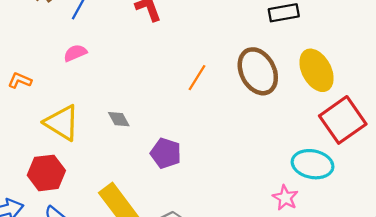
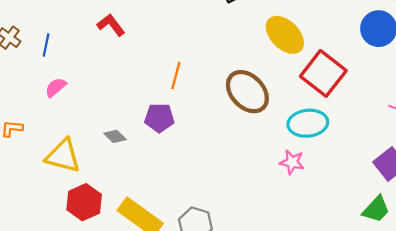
brown ellipse: (258, 71) -> (247, 92), moved
purple pentagon: (166, 153) -> (159, 118), moved
red hexagon: (46, 173) -> (84, 202), moved

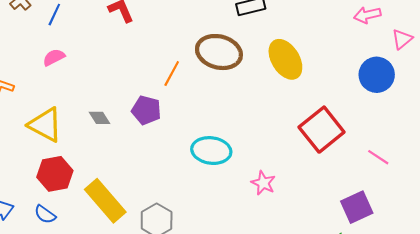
red square: (323, 73) -> (322, 130), moved
brown ellipse: (247, 92) -> (219, 52), moved, turned -45
cyan ellipse: (308, 123) -> (211, 151), moved

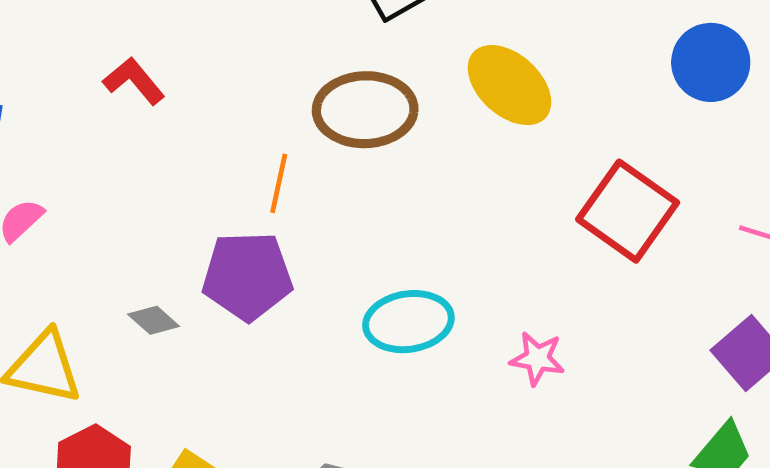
purple pentagon: (146, 110) -> (247, 276), size x1.4

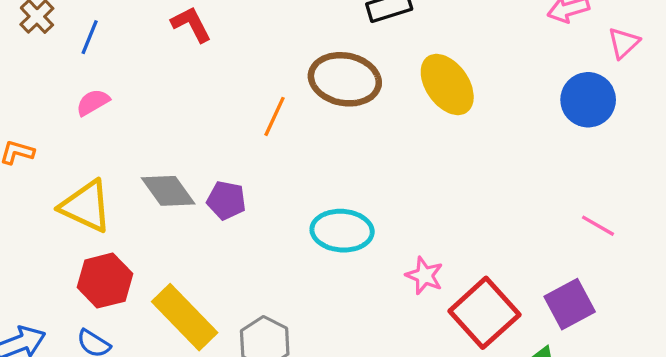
red square: (628, 211) -> (484, 313), moved
purple pentagon: (247, 276) -> (226, 200), moved, size x0.6
gray diamond: (154, 320) -> (168, 191), size x1.6

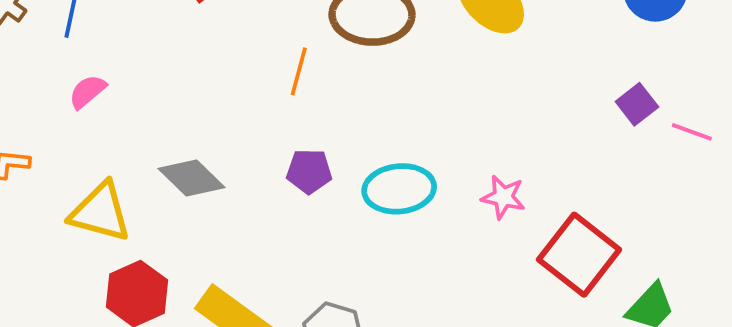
purple pentagon: (226, 200) -> (309, 171), moved
pink star: (424, 276) -> (503, 197), moved
purple square: (570, 304) -> (637, 104), moved, size x0.7

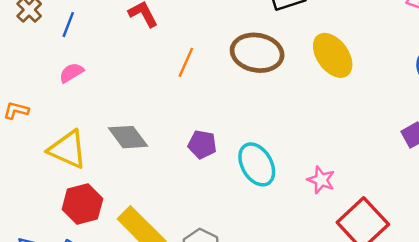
orange line: (299, 71) -> (186, 62), moved
cyan ellipse: (399, 189) -> (257, 164), turned 57

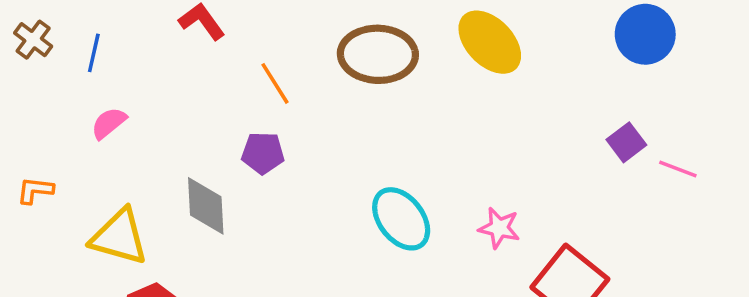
orange line: (186, 62) -> (275, 83), turned -48
gray diamond: (128, 137) -> (206, 206), turned 42
purple pentagon: (202, 145) -> (263, 153), moved

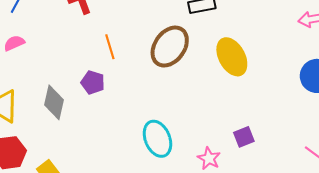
brown ellipse: (378, 54) -> (170, 47), turned -72
purple square: (626, 142) -> (244, 137), moved

